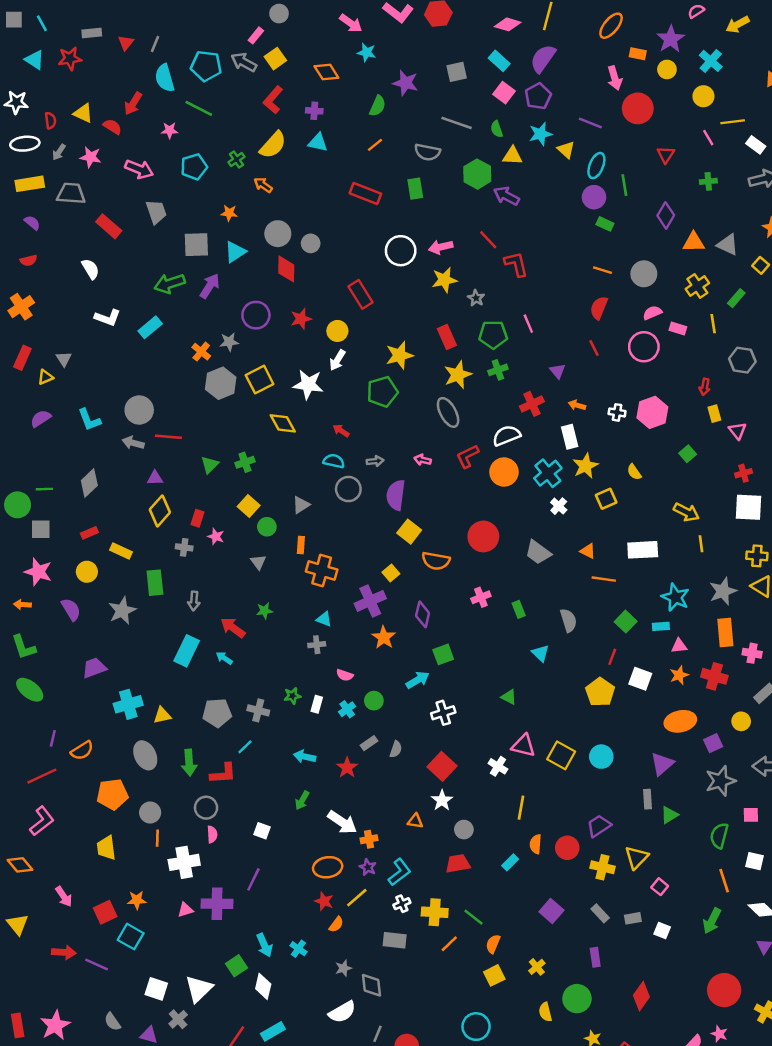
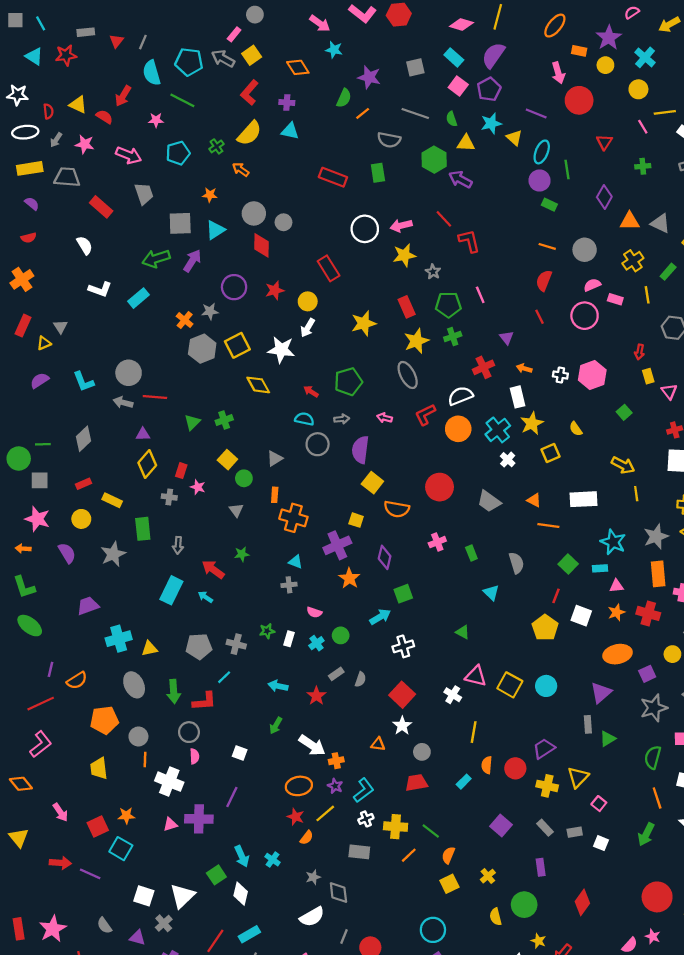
orange line: (375, 145) -> (363, 113), moved
green pentagon: (382, 392) -> (348, 382), moved
yellow square: (391, 573) -> (356, 520), turned -32
white cross: (184, 862) -> (169, 782), turned 32

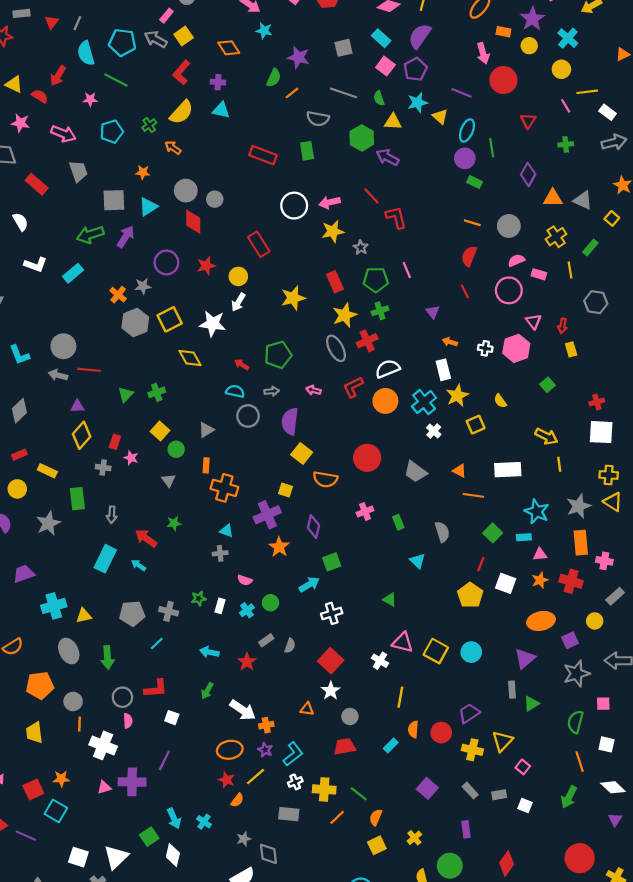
red cross: (483, 367) -> (367, 341), moved
pink triangle: (669, 391) -> (533, 322), moved
red L-shape: (204, 701) -> (156, 689), moved

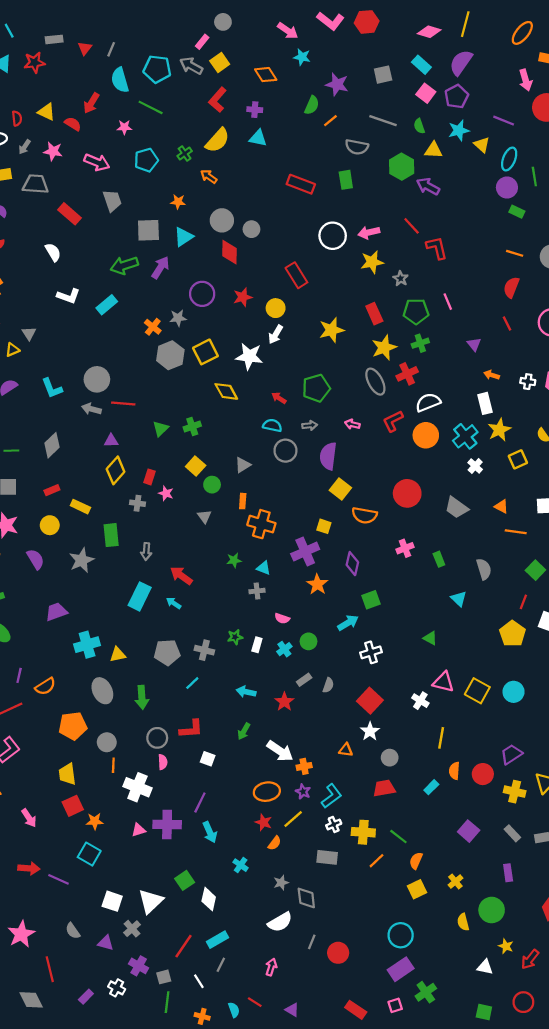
green star: (174, 523) -> (234, 560), moved
red square: (33, 789) -> (73, 806), moved
cyan arrow: (174, 818) -> (210, 832), moved

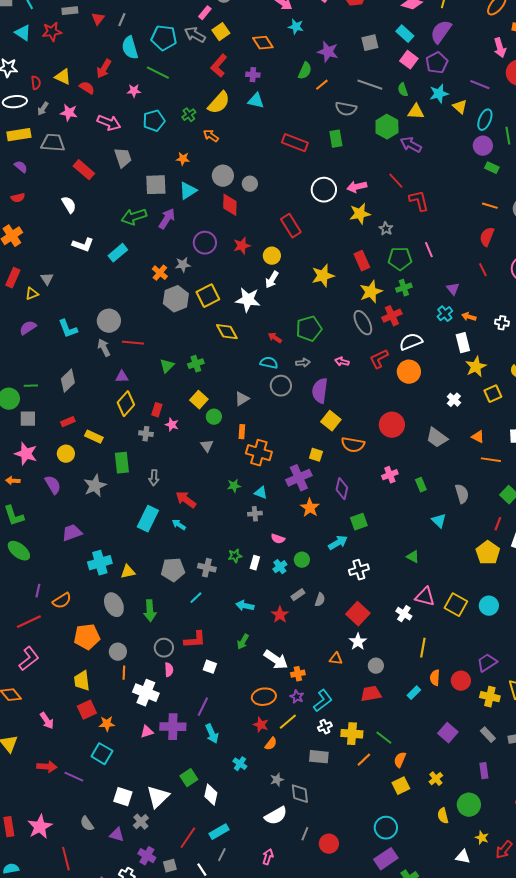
gray arrow: (91, 409) -> (104, 348), turned 48
cyan cross: (465, 436) -> (445, 314), moved, size x0.7

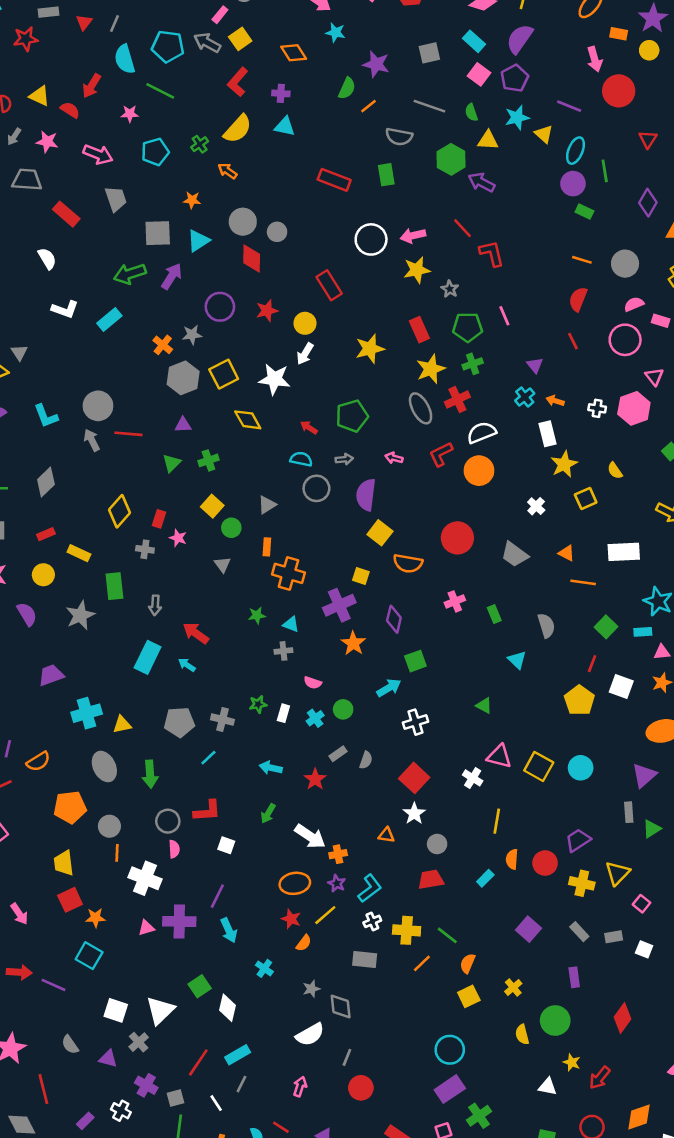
purple triangle: (122, 377) -> (183, 425), moved
red circle: (329, 844) -> (361, 1088), moved

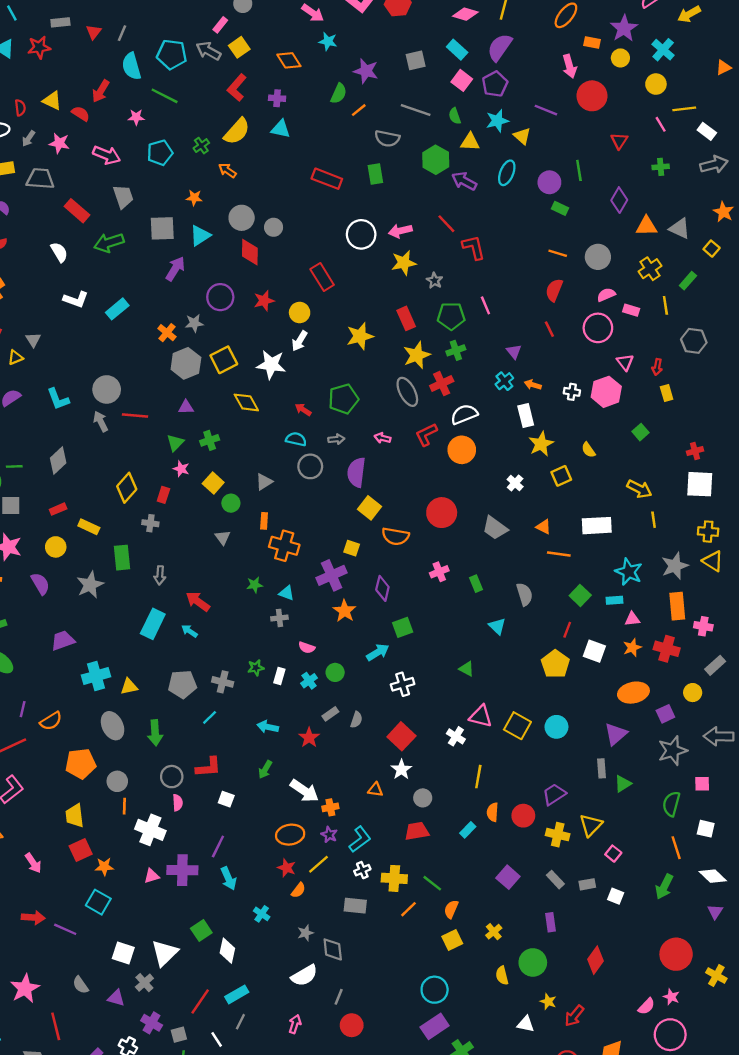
cyan ellipse: (576, 151) -> (507, 173), moved
green arrow: (130, 274) -> (109, 243), moved
pink star: (178, 538) -> (181, 469), moved

